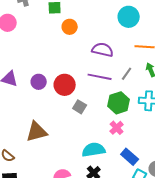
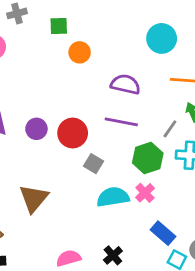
gray line: (127, 74) -> (170, 129), moved
brown triangle: (37, 132) -> (34, 198), turned -35
cyan semicircle: (94, 150) -> (113, 197), moved

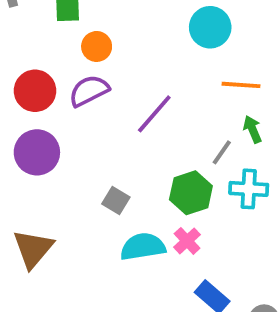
purple semicircle: (125, 84) -> (89, 91), moved, turned -40
purple line: (121, 122) -> (154, 114), moved, turned -60
purple circle: (36, 129) -> (37, 152), size x1.5
red circle: (73, 133) -> (35, 91), moved

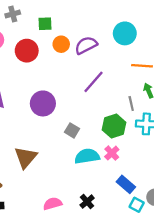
red circle: (35, 91) -> (27, 51), moved
purple semicircle: (89, 91) -> (86, 45), moved
purple circle: (37, 152) -> (43, 103), moved
gray line: (222, 152) -> (131, 103), turned -48

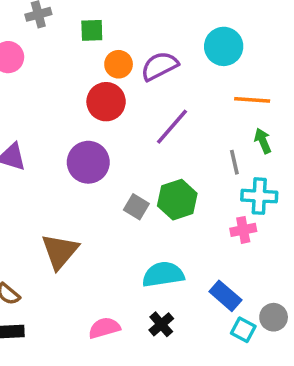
red circle: (27, 51) -> (106, 102), moved
green hexagon: (114, 126) -> (177, 200), moved
pink cross: (112, 153) -> (243, 230), moved, turned 32
cyan semicircle: (87, 156) -> (163, 274), moved

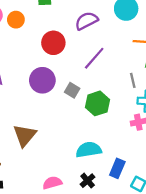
orange circle: (119, 64) -> (16, 20), moved
gray square: (136, 207) -> (72, 90), moved
blue rectangle: (225, 296) -> (117, 168), moved, turned 72

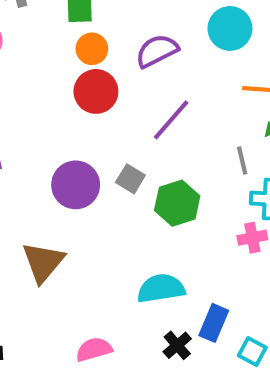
orange circle: (16, 20) -> (92, 49), moved
purple circle: (42, 80) -> (76, 185), moved
black cross: (88, 181) -> (177, 345), moved

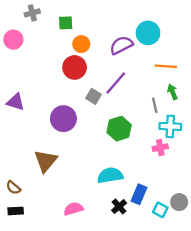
orange circle: (92, 49) -> (81, 44), moved
purple semicircle: (157, 51) -> (121, 45), moved
gray square: (130, 179) -> (93, 96), moved

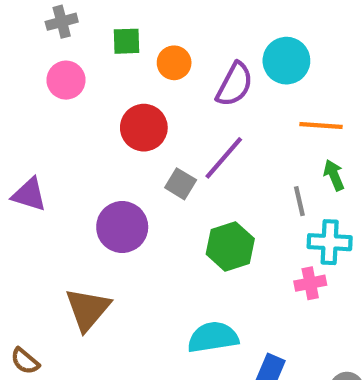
pink circle: (13, 40) -> (66, 80), moved
orange circle: (81, 44) -> (174, 63), moved
purple semicircle: (121, 45) -> (235, 84), turned 145

